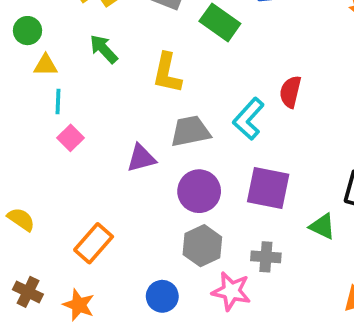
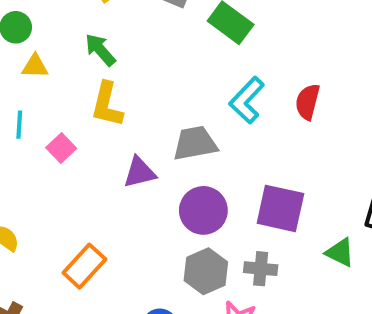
yellow L-shape: (167, 73) -> (107, 105), moved
cyan line: (58, 101) -> (19, 125), moved
cyan L-shape: (249, 119) -> (247, 100), moved
gray cross: (266, 257) -> (261, 269), moved

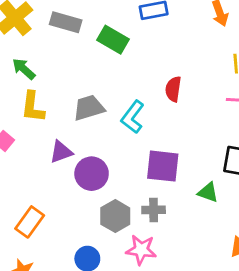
cyan L-shape: (247, 100) -> (133, 117), moved
gray trapezoid: (195, 143) -> (89, 108), moved
purple circle: (203, 210) -> (92, 174), moved

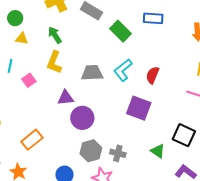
cyan L-shape: (133, 117) -> (123, 70), moved
purple square: (163, 166) -> (139, 108), moved

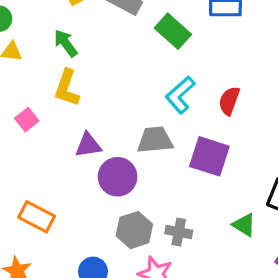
gray trapezoid: (92, 73) -> (155, 140), moved
orange rectangle: (32, 140) -> (37, 217), turned 70

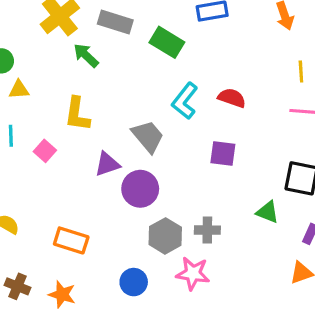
green arrow: (66, 43) -> (86, 55), moved
red semicircle: (229, 101) -> (232, 98), turned 100
gray trapezoid: (155, 140) -> (148, 136), moved, turned 66
purple square: (209, 156) -> (223, 154), size x0.7

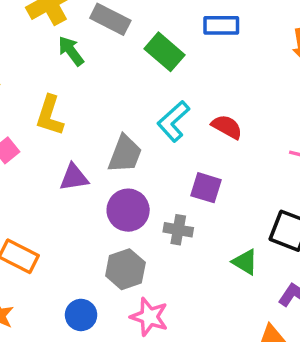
gray trapezoid: (148, 136) -> (125, 154), turned 51
purple circle: (140, 189) -> (128, 210), moved
gray cross: (207, 230) -> (178, 230), moved

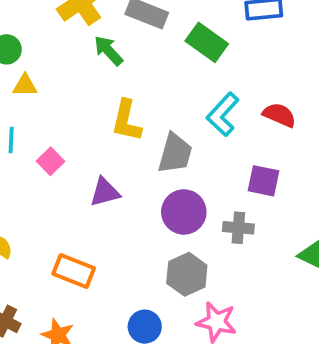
yellow L-shape: (50, 115) -> (126, 121), moved
purple triangle: (74, 177) -> (105, 192), moved

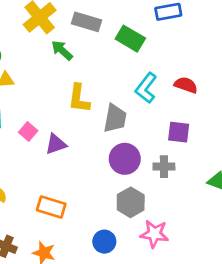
purple triangle: (105, 192) -> (56, 144), moved

